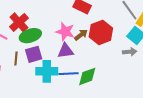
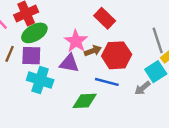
green ellipse: (30, 36) -> (34, 33), turned -30
gray arrow: (130, 52) -> (142, 88), turned 128
blue line: (68, 74) -> (107, 82), moved

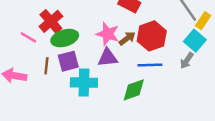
green ellipse: (34, 33) -> (65, 38), turned 30

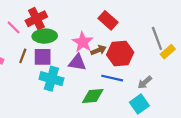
cyan square: (195, 41) -> (139, 104), moved

